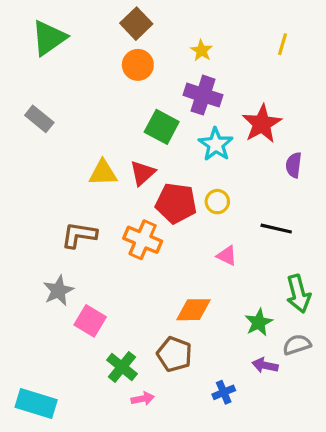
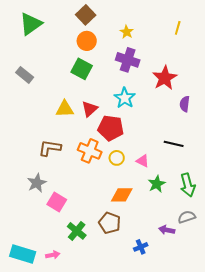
green square: (162, 127) -> (82, 69), moved
cyan star: (216, 144) -> (125, 98), moved
yellow circle: (217, 202) -> (117, 158), moved
green star: (259, 322) -> (157, 184), moved
pink arrow: (143, 399) -> (53, 255), moved

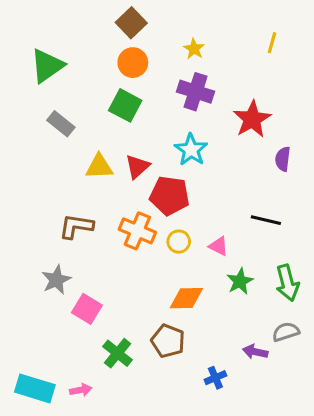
green triangle: (31, 24) -> (47, 66), moved
gray rectangle: (25, 75) -> (61, 124), moved

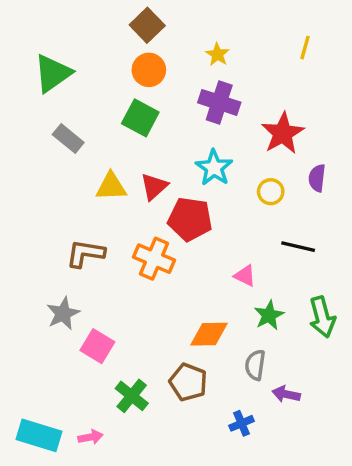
yellow circle: (179, 242) -> (271, 192), moved
gray semicircle: (286, 332) -> (255, 365), moved, turned -64

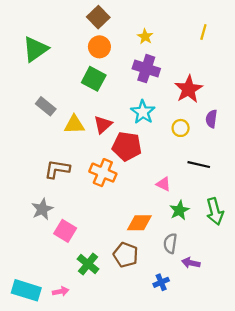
gray rectangle: (68, 139) -> (46, 106), moved

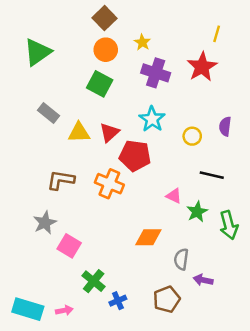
yellow star: (145, 37) -> (142, 42), moved
red star: (189, 89) -> (202, 67), moved
green star: (179, 210) -> (197, 212), moved
brown pentagon: (126, 255) -> (167, 299), moved, turned 30
blue cross: (161, 282) -> (118, 301), moved

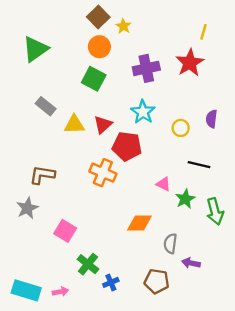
yellow star: (142, 42) -> (123, 26), moved
purple cross: (156, 73) -> (146, 68), turned -30
brown L-shape: (61, 180) -> (42, 175), moved
gray star: (45, 223) -> (27, 208), moved
brown pentagon: (167, 299) -> (157, 281), turned 30

